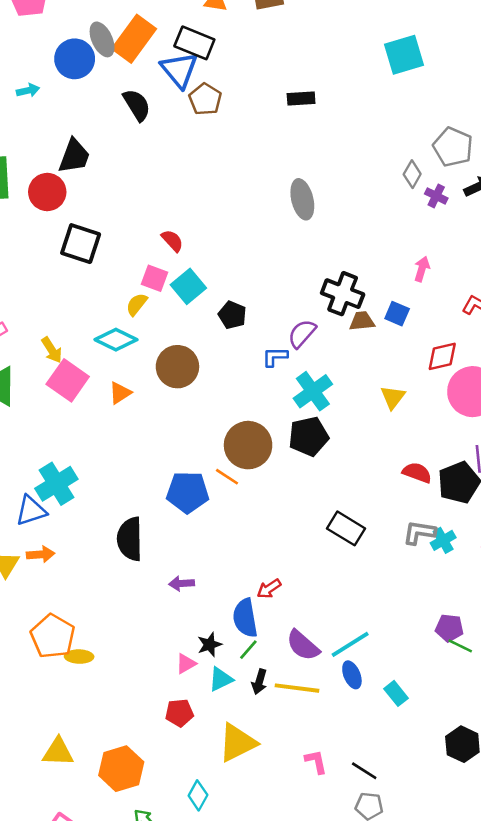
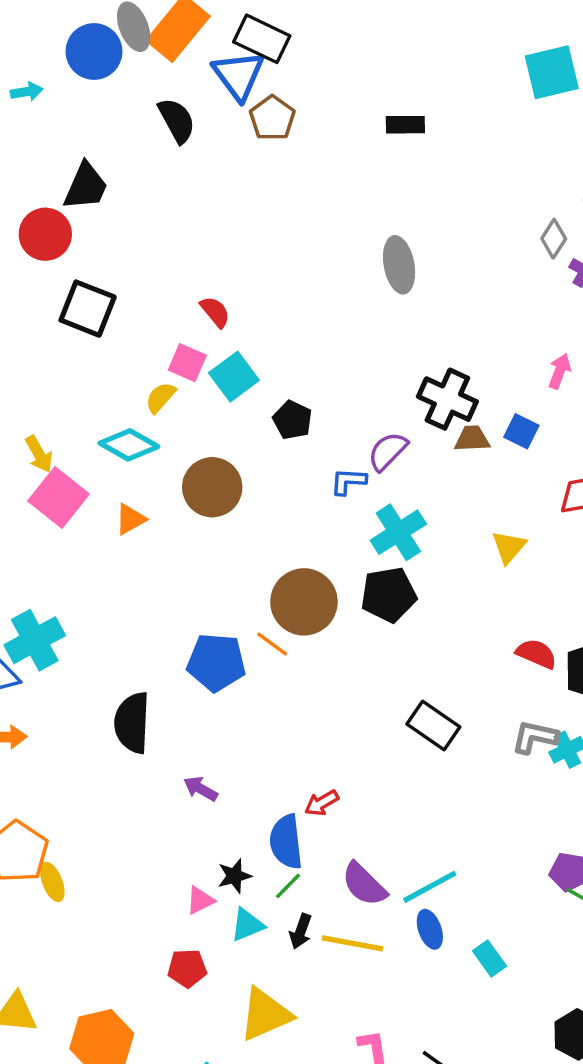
purple arrow: (182, 584) -> (201, 789), turned 30
yellow ellipse: (79, 657) -> (52, 882), turned 64

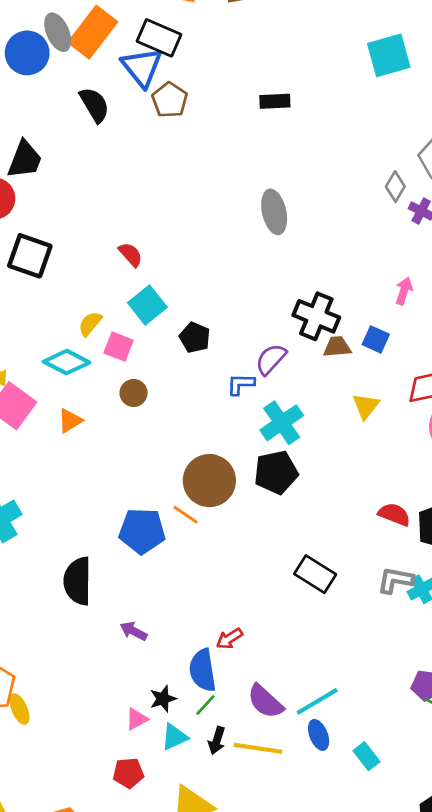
pink square: (187, 363) -> (119, 347), moved
brown circle: (212, 487) -> (134, 393), size x0.6
yellow triangle: (509, 547) -> (366, 406), moved

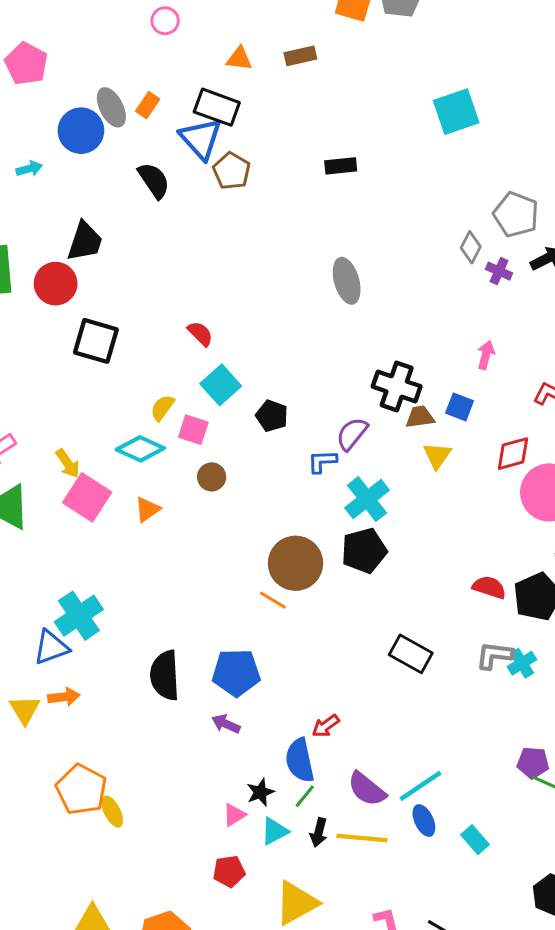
orange rectangle: (93, 32) -> (148, 105), size x0.5
yellow triangle: (366, 406) -> (437, 455), moved
blue pentagon: (142, 531) -> (236, 673), moved

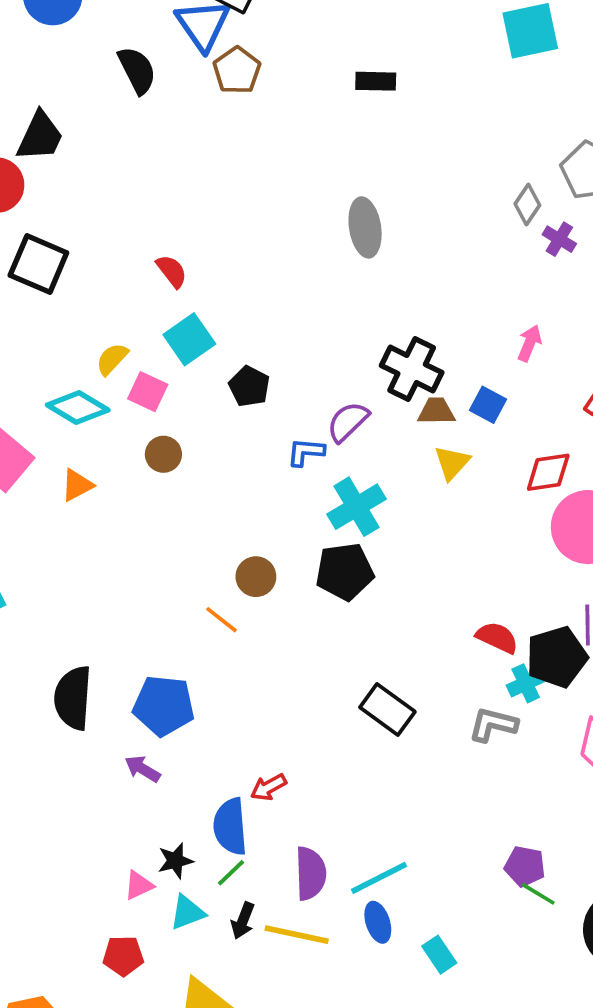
brown circle: (296, 563) -> (256, 577), size x0.6
cyan cross: (522, 663) -> (526, 683), moved
purple semicircle: (367, 789) -> (310, 873), turned -138

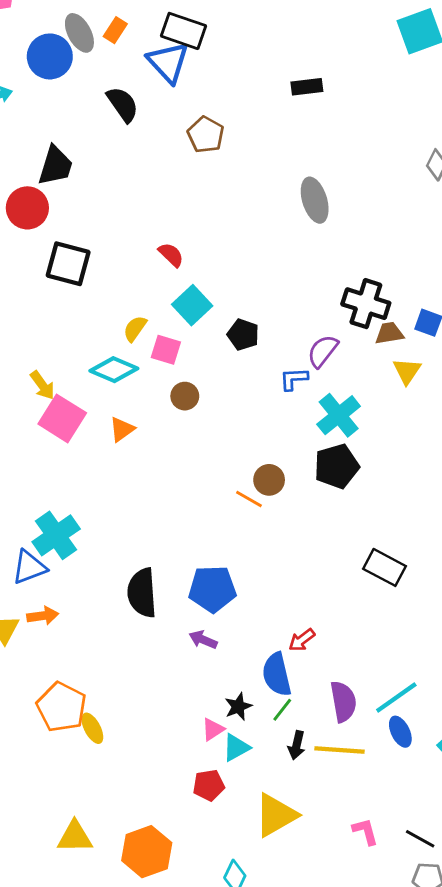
brown pentagon: (237, 70) -> (206, 135), moved
orange line: (221, 620) -> (249, 499), moved
cyan triangle: (187, 912) -> (236, 748), moved

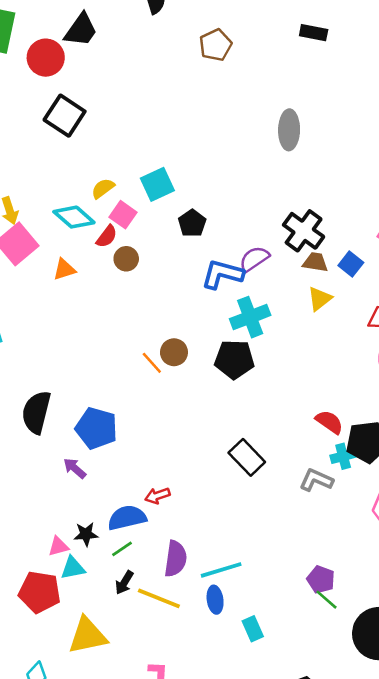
red semicircle: (171, 255) -> (107, 236), moved, turned 65
blue L-shape: (294, 379) -> (222, 274), size x1.6
blue semicircle: (277, 674) -> (127, 518), turned 72
red pentagon: (209, 785) -> (40, 592), size x1.5

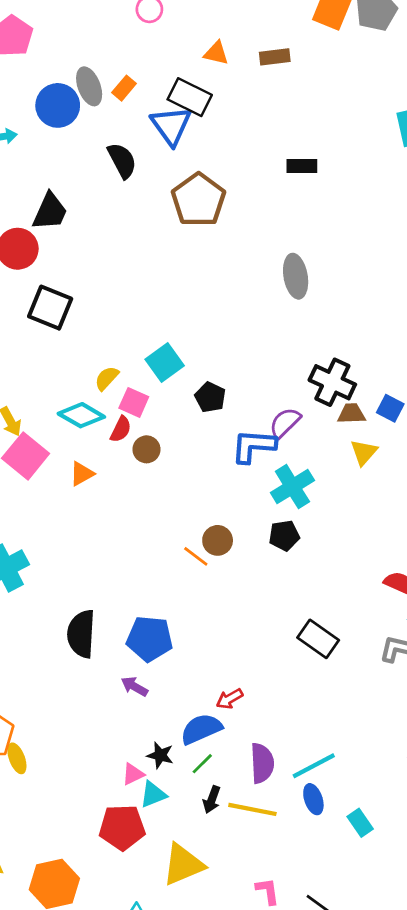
brown pentagon: (216, 45) -> (199, 200), size x1.5
black pentagon: (234, 359) -> (284, 536), size x0.7
black star: (86, 534) -> (160, 755), turned 30

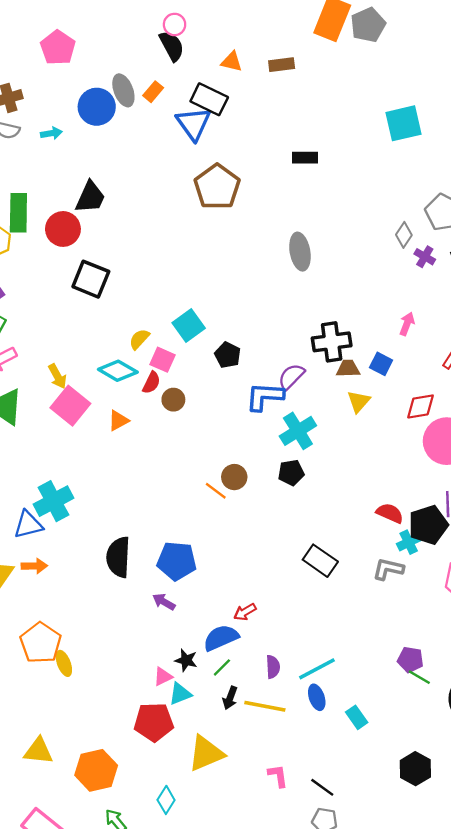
black semicircle: (122, 161) -> (172, 46), moved
black cross: (332, 382) -> (332, 342), turned -33
purple semicircle: (262, 763) -> (273, 667), size x0.7

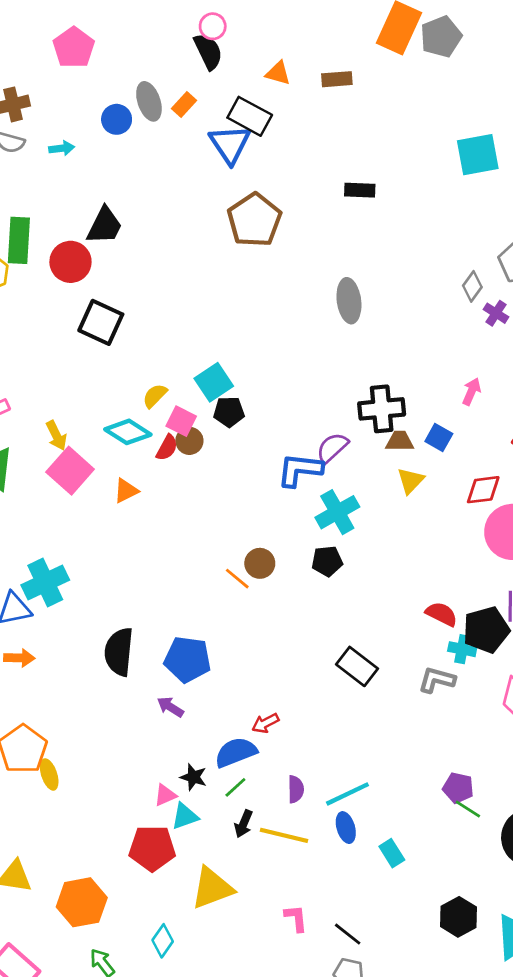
blue circle: (97, 107) -> (117, 119), size x0.7
black pentagon: (228, 355) -> (229, 412), moved, turned -30
brown circle: (173, 400) -> (189, 441), moved
cyan cross: (409, 542) -> (462, 649), turned 35

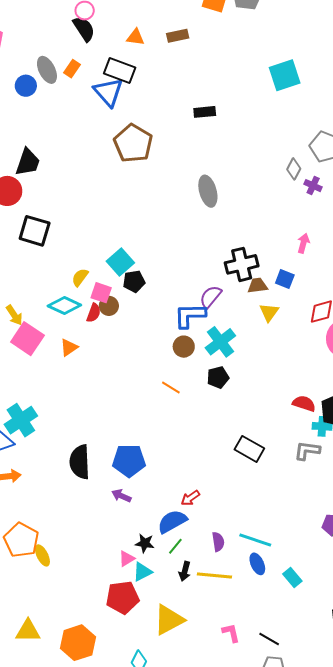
brown circle: (260, 563) -> (184, 347), moved
orange line: (237, 579) -> (171, 388), moved
cyan line: (347, 794) -> (255, 540), turned 52

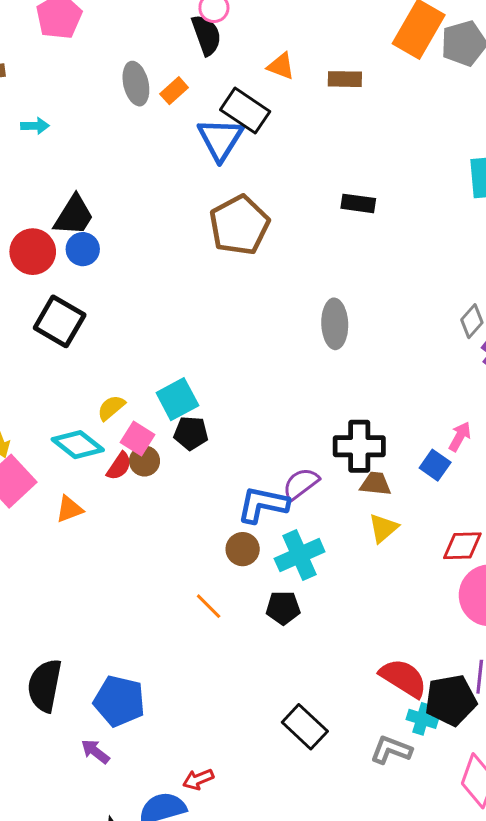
blue circle: (26, 86) -> (83, 249), moved
blue square: (285, 279) -> (435, 465), moved
red semicircle: (304, 404) -> (403, 678), size x1.4

